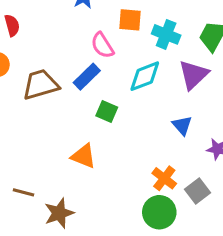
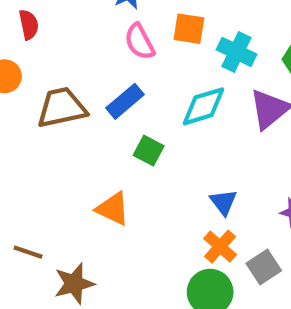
pink semicircle: (102, 45) -> (140, 42), moved
blue triangle: (182, 125) -> (223, 202), moved

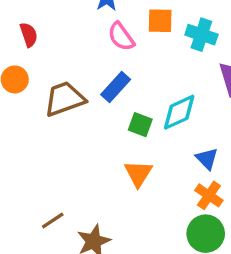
cyan diamond: (203, 106) -> (179, 112), moved
orange triangle: (113, 209) -> (138, 173), moved, turned 44
brown line: (28, 252) -> (53, 221), turned -45

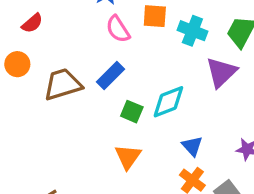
red semicircle: (29, 35) -> (32, 23), turned 65

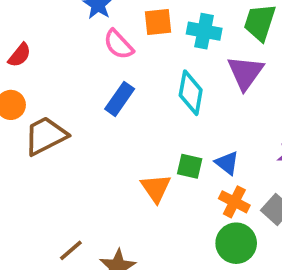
brown trapezoid: (63, 84) -> (46, 136), moved
cyan diamond: (168, 102) -> (191, 93), moved, turned -48
green square: (132, 112) -> (190, 166), moved

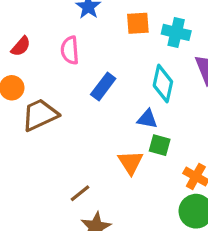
pink semicircle: (118, 44) -> (70, 50), moved, turned 36
blue triangle: (227, 163) -> (147, 119), moved, turned -30
brown line: (71, 250) -> (80, 193), moved

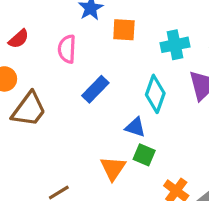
orange square: (138, 23) -> (124, 30), moved
cyan cross: (176, 32) -> (175, 45), turned -32
brown trapezoid: (40, 115) -> (29, 109), turned 144

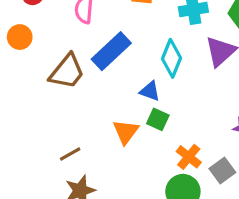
blue rectangle: (95, 89) -> (111, 51), size x1.4
brown trapezoid: (29, 109) -> (67, 72), moved

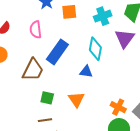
green square: (158, 119) -> (47, 98), moved
brown line: (70, 154) -> (45, 120), turned 32

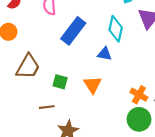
brown trapezoid: (33, 70) -> (28, 67), moved
brown line: (45, 120) -> (47, 107), moved

